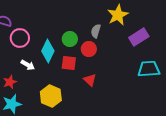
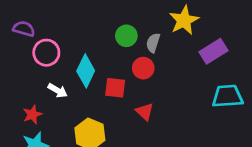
green circle: (70, 39) -> (126, 36), moved

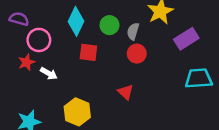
red circle: (143, 68) -> (137, 54), moved
cyan diamond: (86, 71) -> (76, 21), moved
red square: (115, 88) -> (88, 52), moved
red star: (32, 114) -> (26, 62), moved

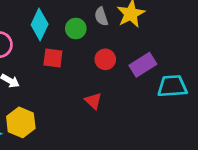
gray semicircle: (133, 31) -> (101, 16), moved, turned -35
purple rectangle: (186, 39) -> (143, 65), moved
yellow hexagon: (77, 112) -> (21, 122), moved

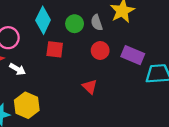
gray semicircle: (101, 16) -> (97, 23), moved
purple rectangle: (143, 65) -> (133, 55), turned 55

